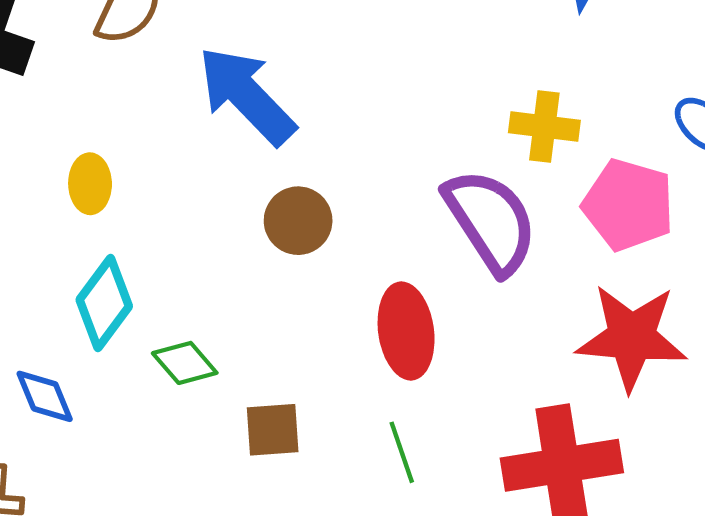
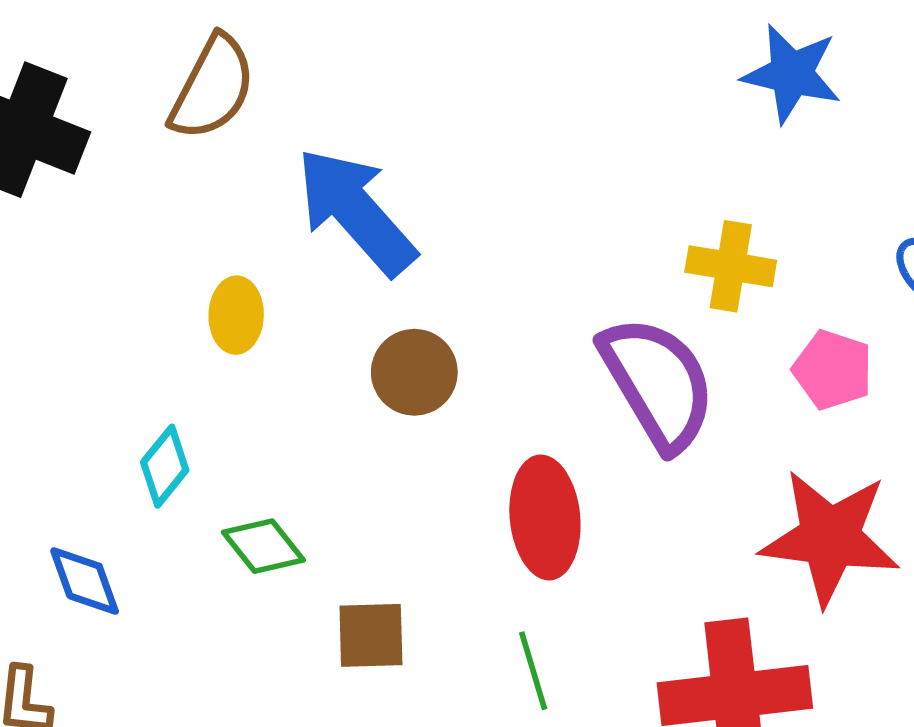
yellow ellipse: (90, 184) -> (236, 315), moved
pink pentagon: (628, 205) -> (833, 370), size x0.7
cyan diamond: (104, 303) -> (165, 466), size x0.7

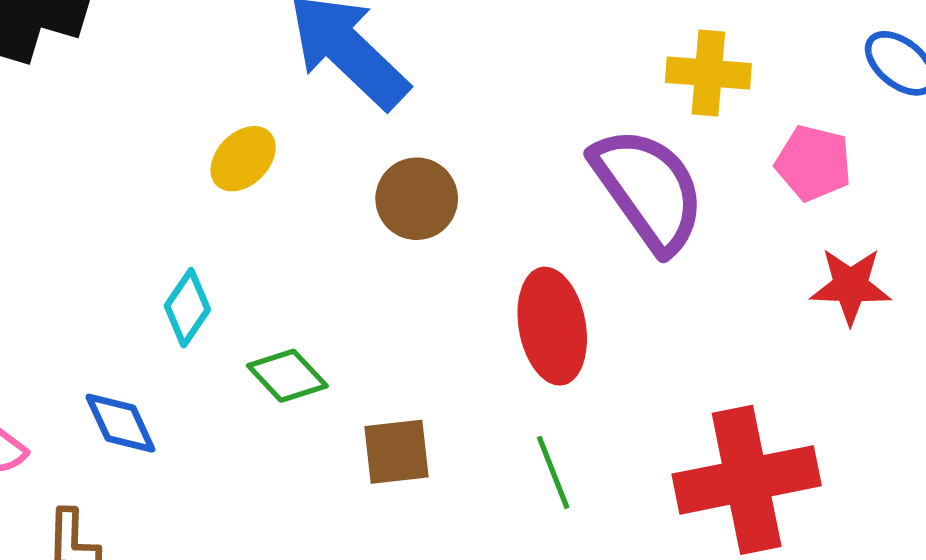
yellow ellipse: (236, 315) -> (243, 159), turned 48
red star: (830, 537) -> (851, 286), moved, size x0.6

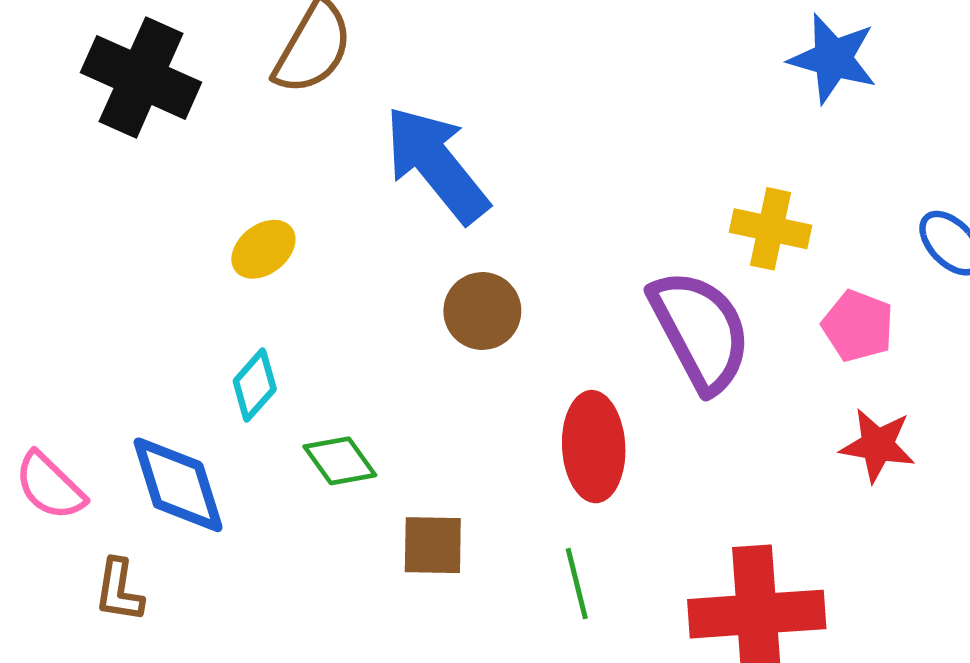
yellow ellipse: (243, 159) -> (263, 249), moved
blue diamond: (120, 423) -> (178, 485), size x1.5

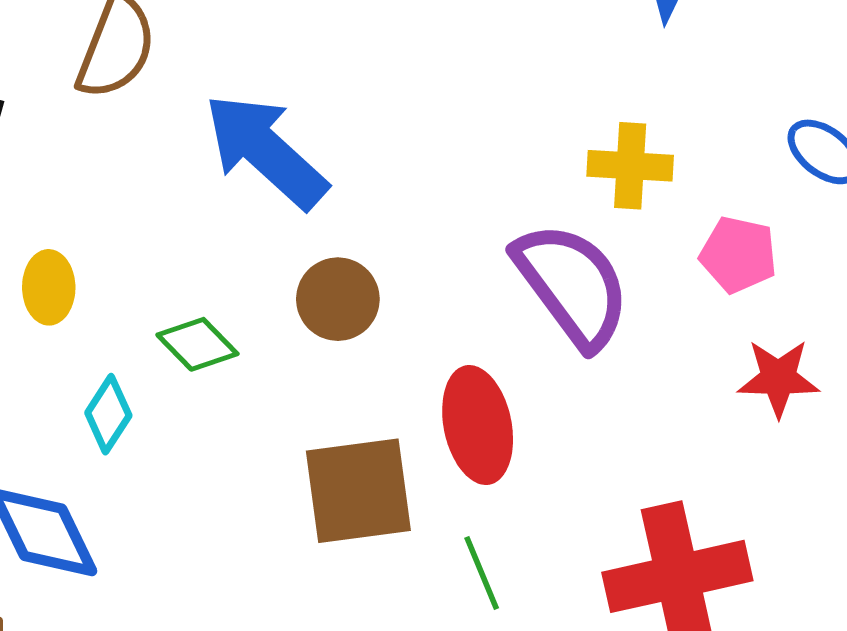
yellow ellipse: (263, 249) -> (49, 287), moved, turned -44
green diamond: (340, 461) -> (197, 344), moved
brown square: (433, 545) -> (358, 491), moved, size x1.6

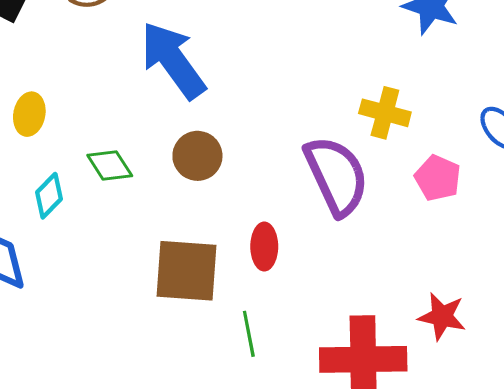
red star: (778, 378) -> (442, 316), moved
red ellipse: (478, 425) -> (264, 247), size x0.7

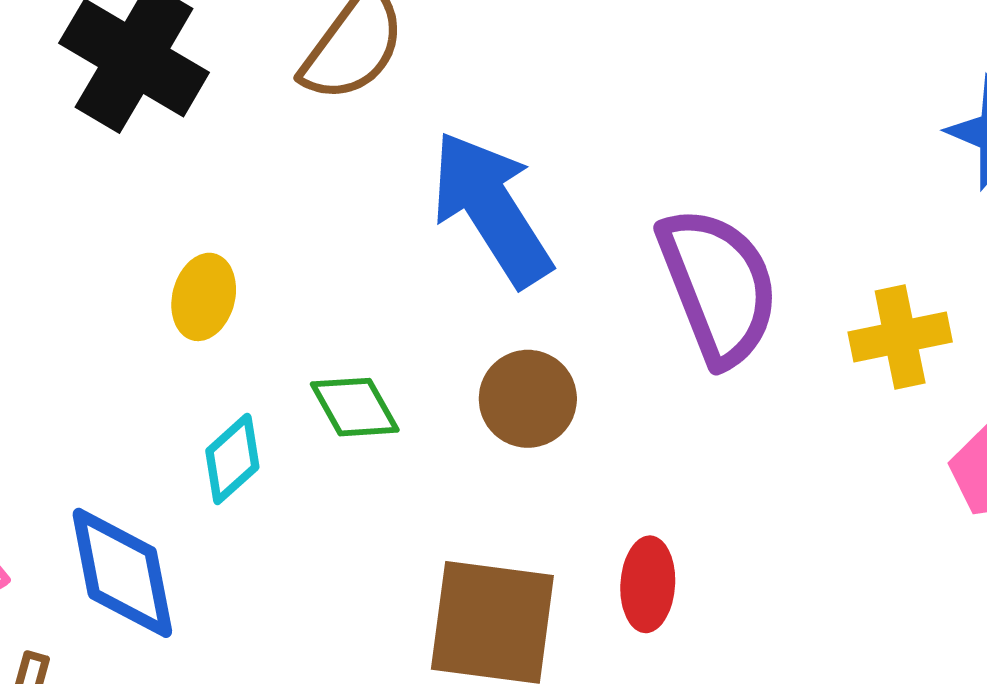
yellow cross: (385, 113) -> (900, 337), turned -30
purple semicircle: (337, 176) -> (718, 286), moved

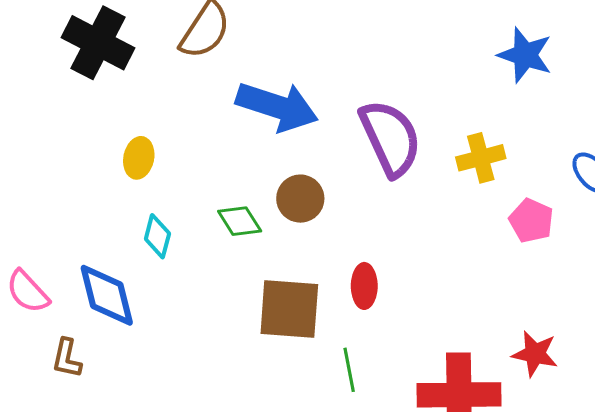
blue arrow: (491, 209) -> (277, 107), turned 144
green diamond: (355, 407) -> (240, 221), moved
cyan diamond: (232, 459) -> (157, 236), turned -30

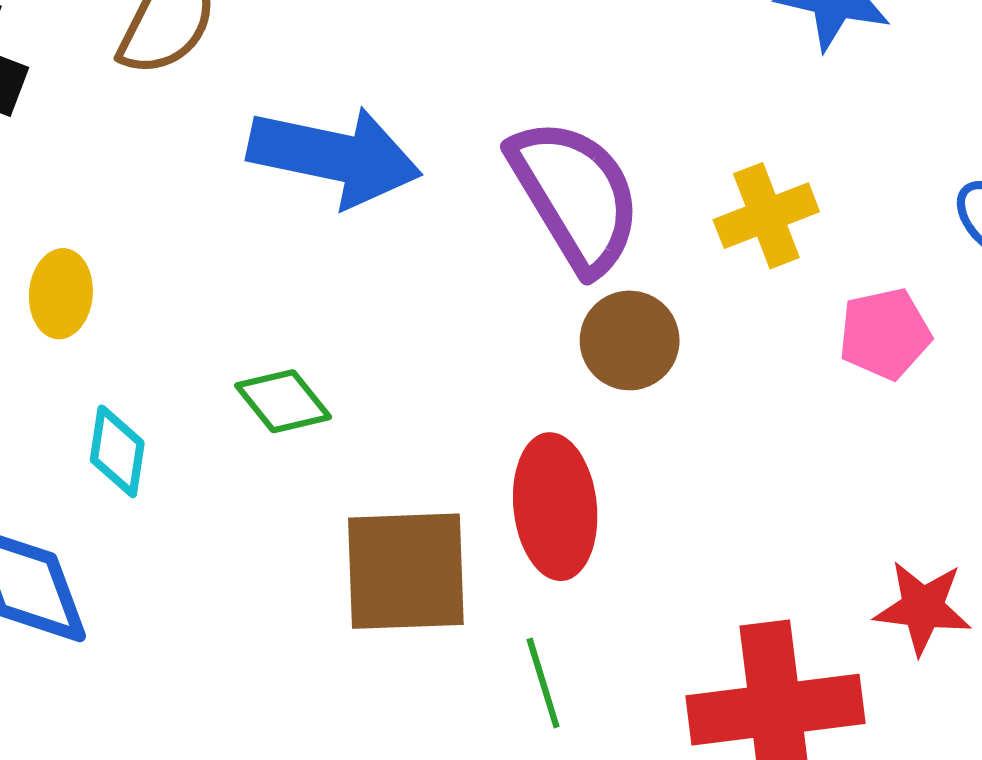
brown circle: (300, 199) -> (630, 340), moved
pink pentagon: (531, 221) -> (885, 334), turned -30
red ellipse: (364, 286) -> (555, 507), size x1.5

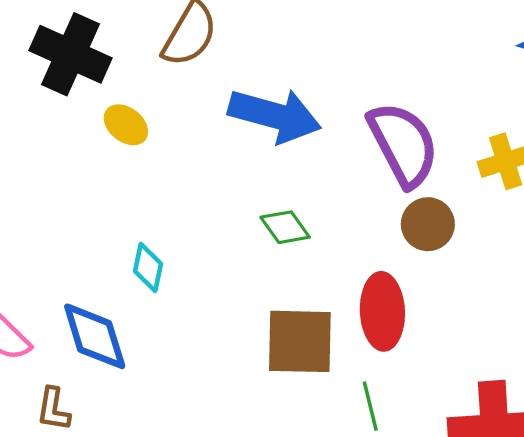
yellow ellipse: (61, 294) -> (126, 125), moved, turned -60
green diamond: (283, 401) -> (285, 227), moved

